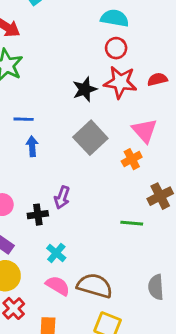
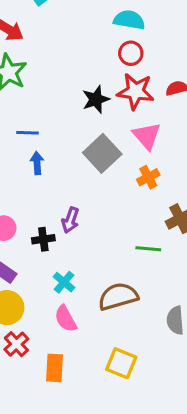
pink triangle: (145, 131) -> (147, 136), moved
pink semicircle: (58, 286) -> (66, 319), turned -150
brown semicircle: (95, 286) -> (118, 296), moved, turned -32

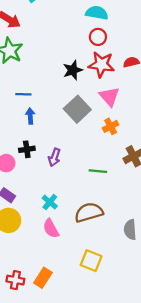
black cross: (43, 239) -> (27, 149), moved
green line: (148, 249) -> (98, 171), moved
red cross: (16, 344) -> (15, 280), moved, turned -36
orange rectangle: (54, 368) -> (43, 278), moved, turned 30

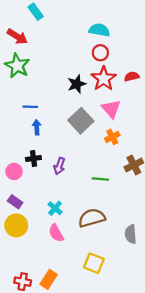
red star: (101, 64) -> (104, 79), turned 30

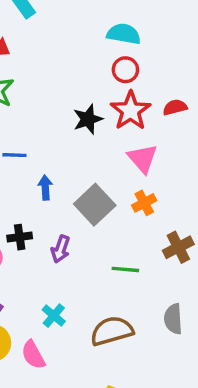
gray square: (81, 121) -> (95, 205), moved
blue arrow: (37, 127) -> (45, 188), moved
pink semicircle: (56, 233) -> (33, 355), moved
gray semicircle: (131, 234) -> (173, 319), moved

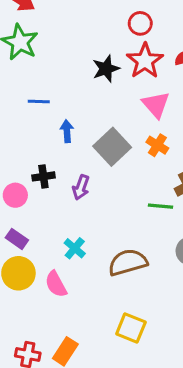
orange cross: (144, 203) -> (157, 145), turned -30
green line: (125, 269) -> (161, 206), moved

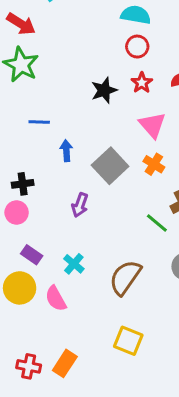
red star: (145, 61) -> (142, 83), size x0.6
black cross: (43, 176) -> (23, 184), moved
green line: (161, 206) -> (157, 223), turned 35
purple rectangle: (17, 239) -> (32, 255), moved
brown semicircle: (128, 262) -> (125, 277), turned -39

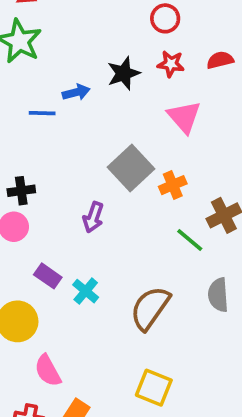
red star: (142, 83) -> (171, 64), turned -30
blue arrow: (66, 151) -> (76, 92), moved, turned 80
orange cross: (154, 164) -> (173, 185), moved, turned 35
purple rectangle: (32, 255) -> (48, 276), moved
pink semicircle: (56, 299) -> (48, 371), moved

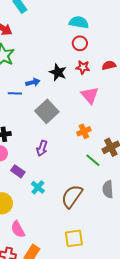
black star: (124, 73) -> (58, 72), turned -30
gray square: (131, 168) -> (47, 111), moved
purple rectangle: (48, 276) -> (18, 171), moved
yellow square: (154, 388) -> (74, 238), turned -30

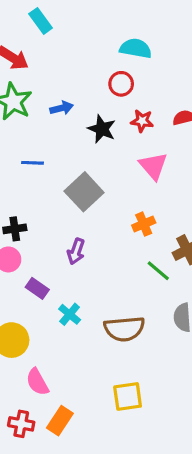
red circle: (80, 43) -> (121, 84), moved
blue arrow: (33, 82) -> (61, 108), moved
brown semicircle: (72, 196) -> (124, 329), turned -130

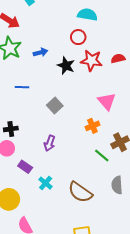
red star: (142, 121) -> (91, 61), size x1.5
pink triangle: (153, 166) -> (107, 101), moved
gray square: (84, 192) -> (55, 105), size x0.7
brown semicircle: (124, 329) -> (80, 192), turned 40

